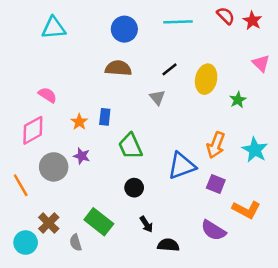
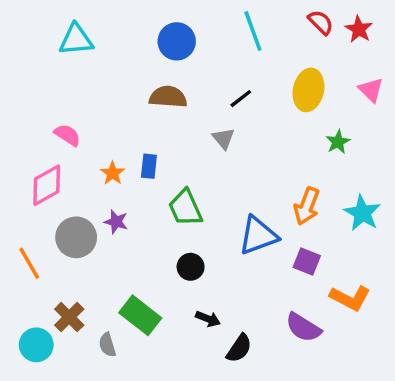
cyan line: (178, 22) -> (253, 31), turned 72
yellow ellipse: (206, 79) -> (308, 90), moved
black arrow: (146, 224) -> (208, 319), turned -35
black semicircle: (168, 245) -> (239, 348), turned 120

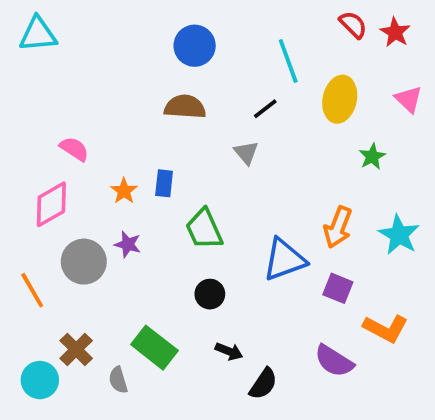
cyan line: (253, 31) -> (288, 61), moved
cyan triangle: (76, 40) -> (38, 34), moved

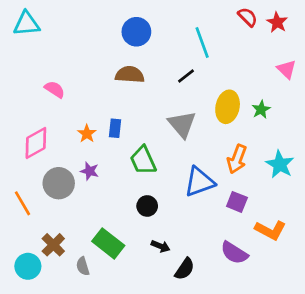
yellow ellipse: (340, 99) -> (228, 107), moved
pink semicircle: (74, 149) -> (55, 89), moved
gray triangle: (246, 153) -> (182, 124), moved, size x1.6

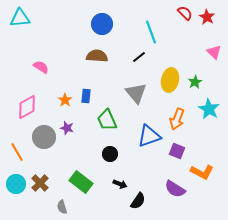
cyan star: (280, 164) -> (209, 109), moved
cyan circle: (28, 266) -> (16, 184), moved
gray semicircle: (83, 266) -> (62, 207), moved

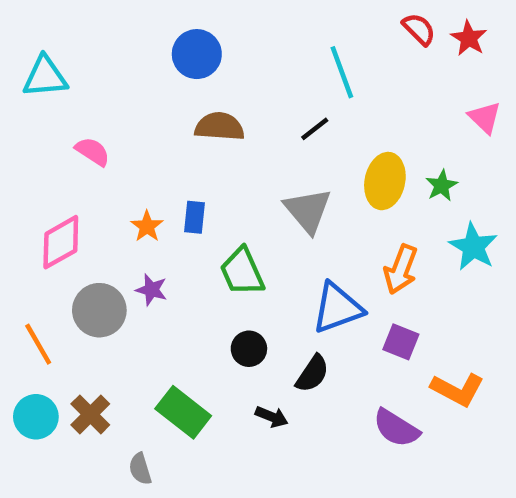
cyan triangle: (20, 18) -> (45, 77), moved
blue circle: (102, 24) -> (197, 54), moved
black semicircle: (138, 201) -> (312, 374), moved

